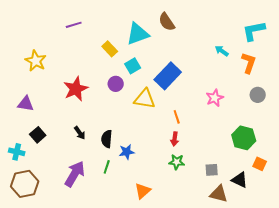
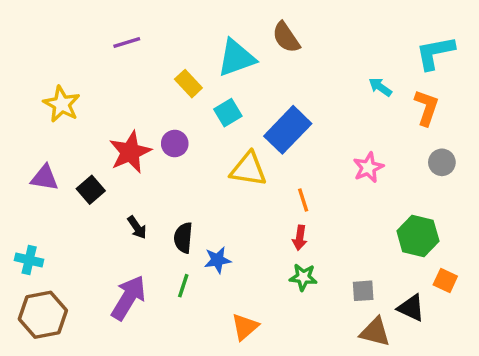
purple circle: (116, 84) -> (175, 144), moved
black square: (38, 135) -> (91, 190), moved

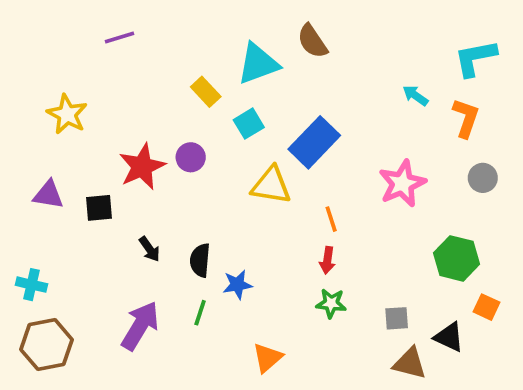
purple line: (127, 42) -> (120, 37), moved
pink star: (368, 167) -> (402, 184), size x1.4
black square: (91, 190) -> (99, 208), turned 36

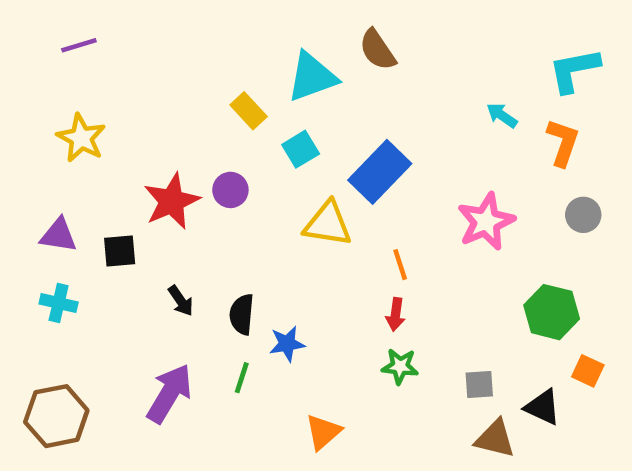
purple line: (120, 37) -> (79, 45), moved
cyan cross: (32, 285) -> (59, 303), moved

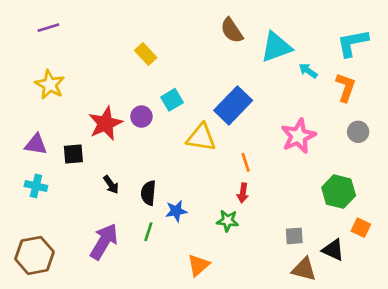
cyan triangle: (312, 77) -> (276, 47), moved
yellow rectangle: (249, 111) -> (146, 54), moved
cyan square: (301, 149) -> (172, 100), moved
green star: (400, 366) -> (228, 221), moved

